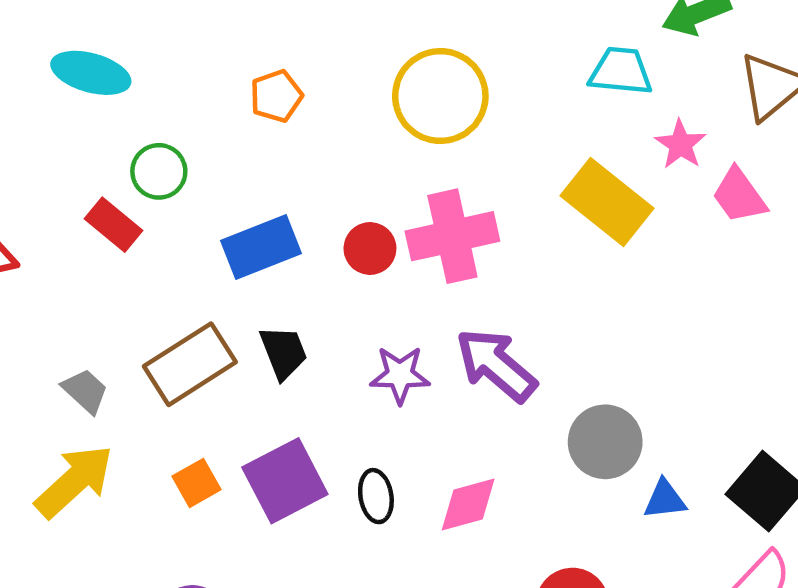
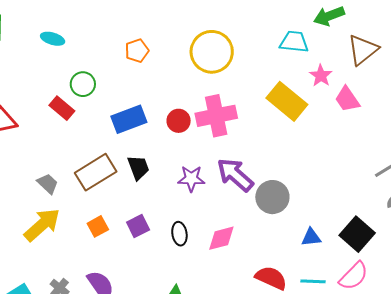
cyan ellipse: (91, 73) -> (53, 39), size x0.7
gray circle: (605, 442) -> (272, 197), moved
purple square: (285, 481) -> (138, 226), size x0.6

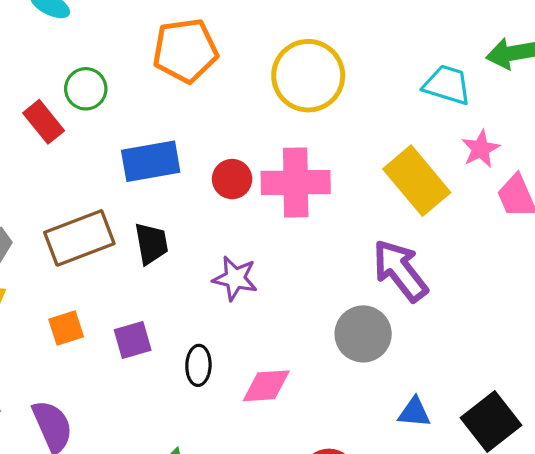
orange pentagon: (137, 51) -> (185, 51), size x1.6
purple arrow: (235, 175) -> (400, 270), moved

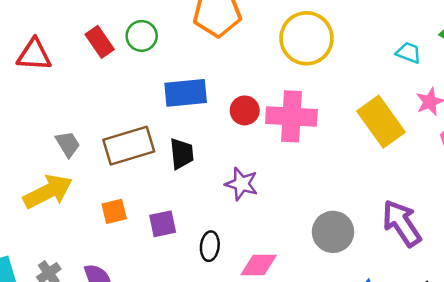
cyan trapezoid: (447, 85) -> (409, 53), size x0.7
red rectangle: (44, 122) -> (100, 42), moved
purple arrow: (400, 270) -> (402, 223), moved

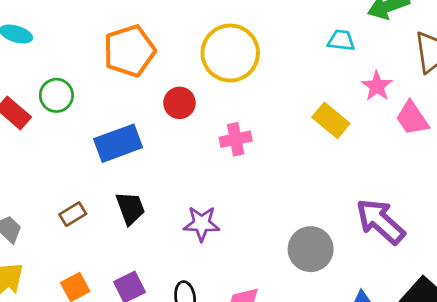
red circle: (245, 110) -> (179, 103), moved
pink cross: (291, 116) -> (236, 139), size x0.6
yellow rectangle: (381, 122) -> (331, 120), size x0.7
brown rectangle: (129, 146) -> (73, 214), size x0.5

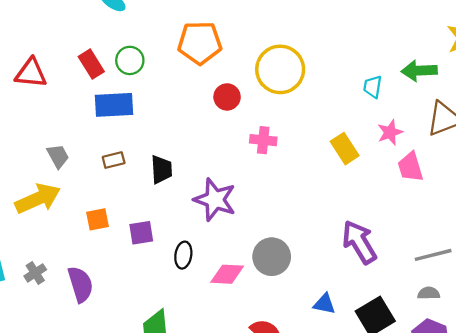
cyan trapezoid: (341, 40) -> (373, 87), turned -105
blue rectangle: (118, 143) -> (114, 105), moved
purple star: (202, 224) -> (215, 200), size x1.4
gray circle: (311, 249) -> (272, 257), moved

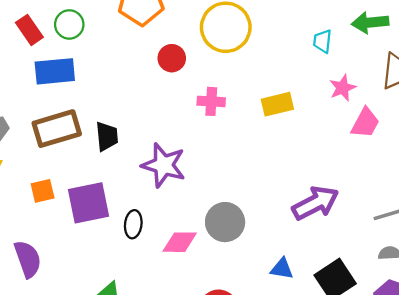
yellow rectangle: (345, 149) -> (277, 104), moved, turned -68
brown rectangle: (114, 160) -> (57, 129), size x2.0
pink trapezoid: (410, 167) -> (365, 123), turned -132
purple square: (141, 233) -> (89, 203), size x1.6
purple arrow: (359, 242) -> (315, 203), turned 96

